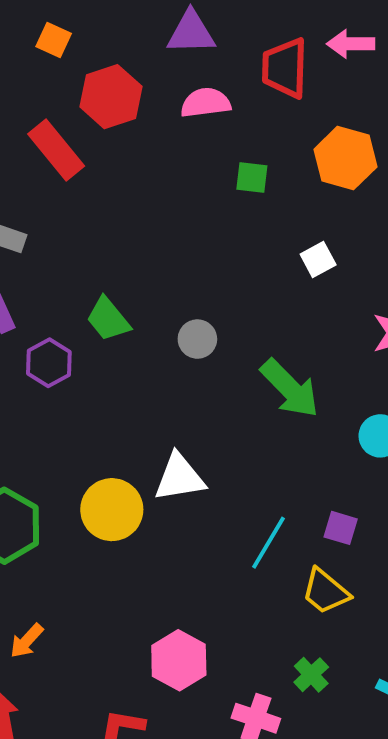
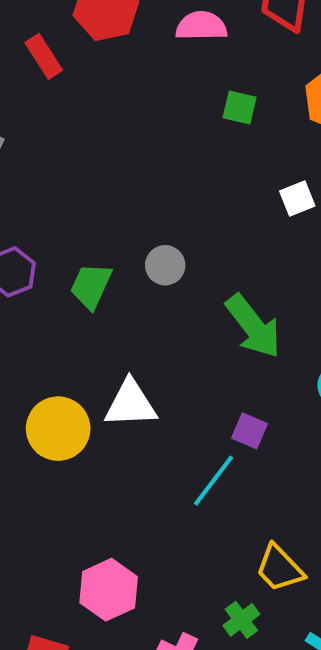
red rectangle: (56, 150) -> (44, 56), size x0.7
green trapezoid: (108, 319) -> (91, 286), moved, turned 57
purple square: (341, 528) -> (250, 431), moved
yellow trapezoid: (326, 591) -> (280, 568), moved

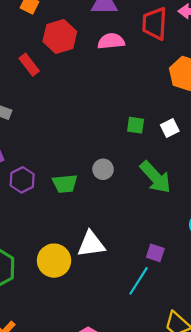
green square: (240, 107) -> (136, 125), moved
green trapezoid: (91, 286) -> (65, 184), turned -115
green arrow: (253, 326) -> (155, 177), moved

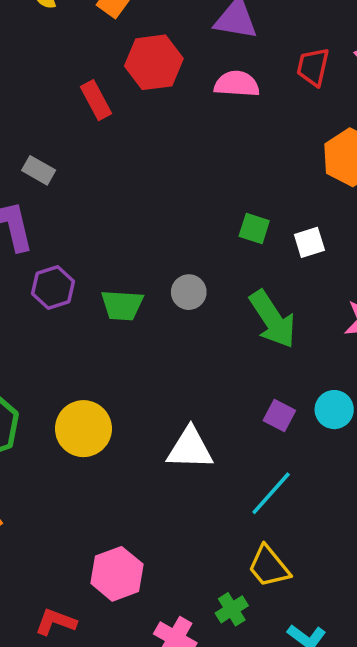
red trapezoid: (155, 24) -> (313, 67), size x0.7
white triangle: (91, 244) -> (190, 449), moved
purple square: (155, 253) -> (279, 416), moved
cyan line: (139, 281) -> (271, 493), moved

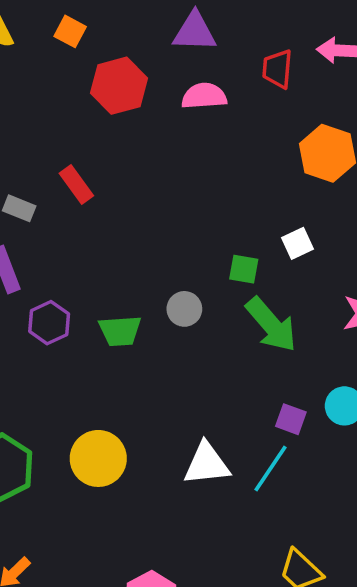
red rectangle: (96, 100) -> (76, 184), moved
green square: (254, 228) -> (244, 269), moved
cyan line: (271, 493) -> (270, 469), moved

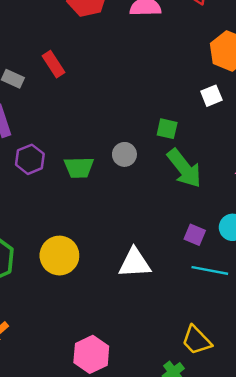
white square: (297, 243) -> (211, 96), moved
cyan line: (270, 469) -> (210, 270), moved, turned 64

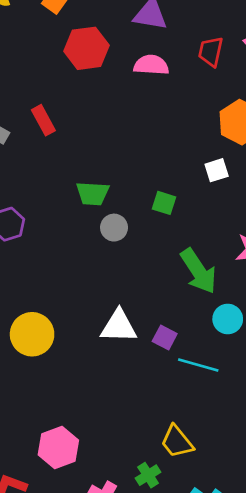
green trapezoid: (79, 168) -> (93, 193), moved
green arrow: (184, 168) -> (199, 271), moved
purple square: (195, 235) -> (165, 337), moved
white triangle: (135, 263) -> (119, 326), moved

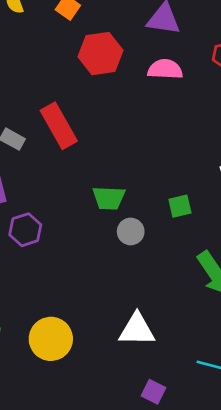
red rectangle: (43, 120) -> (59, 126), size x1.5
green square: (164, 203) -> (180, 206), turned -30
purple square: (165, 337) -> (154, 392), moved

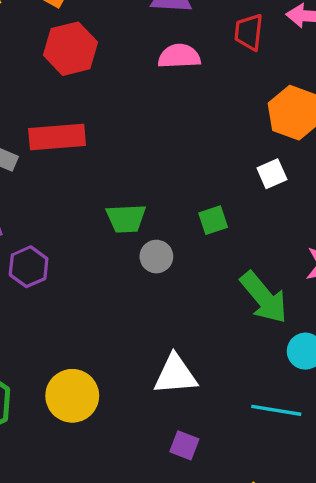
red hexagon: (101, 54) -> (70, 49), moved
red rectangle: (59, 126) -> (57, 137), turned -60
purple square: (154, 392) -> (184, 445), moved

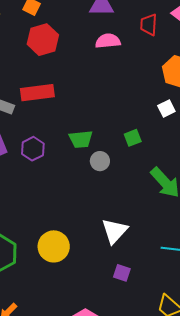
purple hexagon: (29, 267) -> (33, 149), moved
white triangle: (175, 375) -> (115, 231), turned -40

